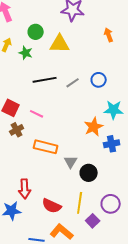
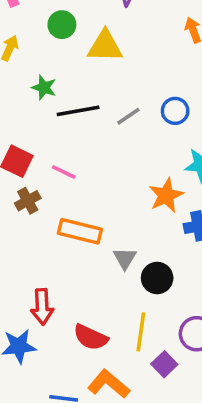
green star: (26, 53) -> (44, 88), moved

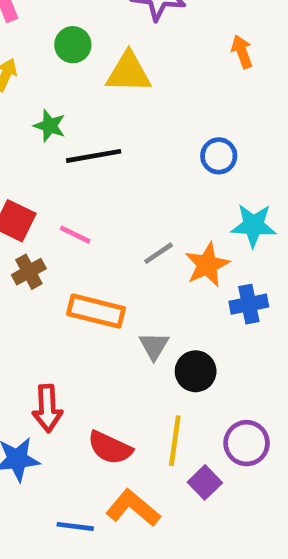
gray line: (128, 116) -> (159, 253), moved

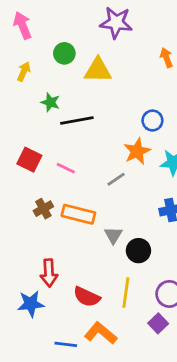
orange star: (207, 265) -> (137, 151), moved
brown cross: (29, 272) -> (43, 209), moved
purple square: (205, 482) -> (158, 323), moved

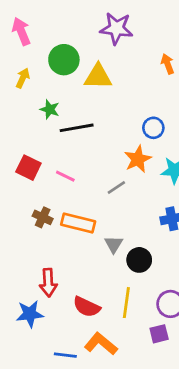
green circle: (64, 53) -> (64, 60), size x1.4
brown cross: (43, 209) -> (43, 217), turned -36
purple square: (158, 323) -> (159, 334), turned 30

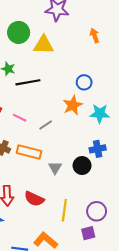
gray line: (116, 187) -> (46, 125), moved
black circle: (139, 260) -> (82, 166), moved
red semicircle: (87, 307) -> (34, 199), moved

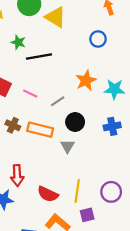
yellow triangle: (44, 45) -> (55, 17), turned 30
blue circle: (84, 82) -> (98, 39), moved
black circle: (82, 166) -> (75, 122), moved
red semicircle: (34, 199) -> (48, 194), moved
purple square: (88, 233) -> (87, 215), moved

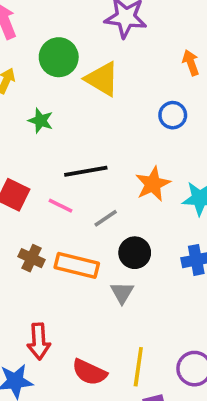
black line: (39, 56) -> (86, 171), moved

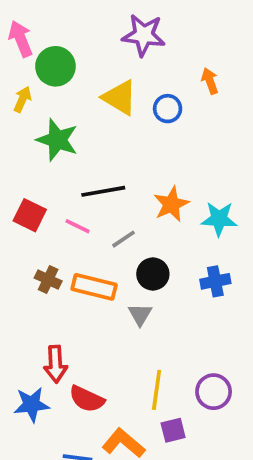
green circle: (59, 57) -> (55, 66), moved
blue circle: (173, 115) -> (168, 109), moved
green star: (41, 121) -> (57, 140), size x1.6
red semicircle: (89, 372) -> (87, 399), moved

